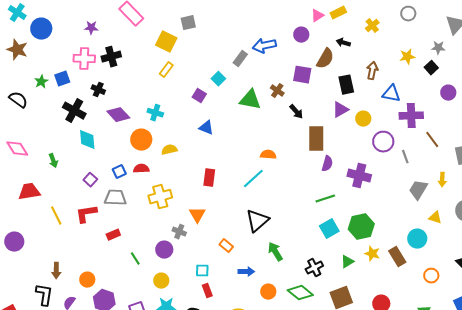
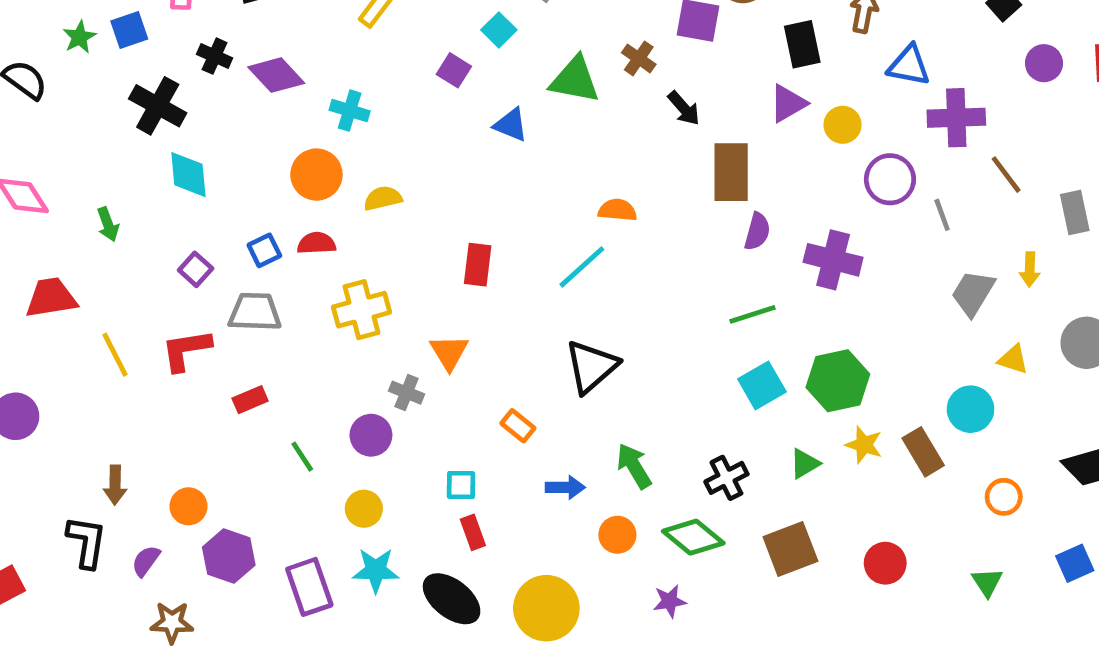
purple diamond: (118, 115) -> (276, 75), moved
blue triangle: (206, 128) -> (511, 125), moved
green arrow: (275, 252) -> (634, 466), moved

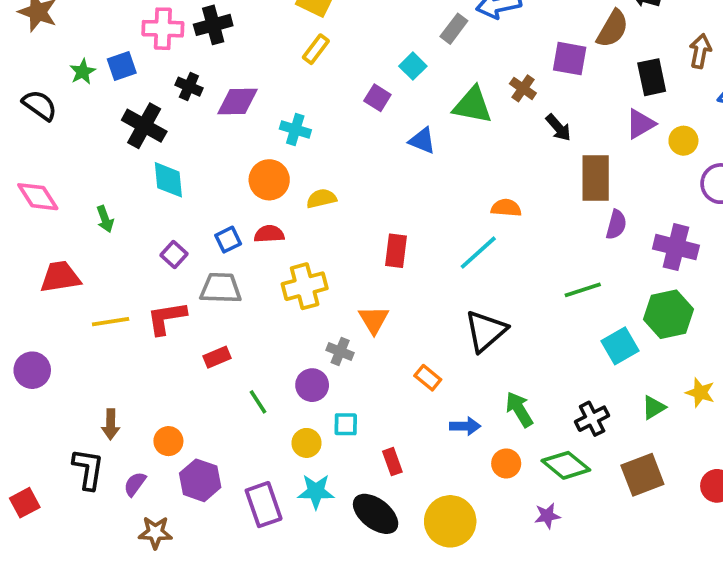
purple diamond: (276, 75) -> (237, 101), turned -48
green line: (752, 314) -> (583, 290), moved
yellow line: (115, 355) -> (111, 322), turned -72
green hexagon: (838, 381) -> (669, 314), moved
cyan square: (461, 485) -> (346, 424), moved

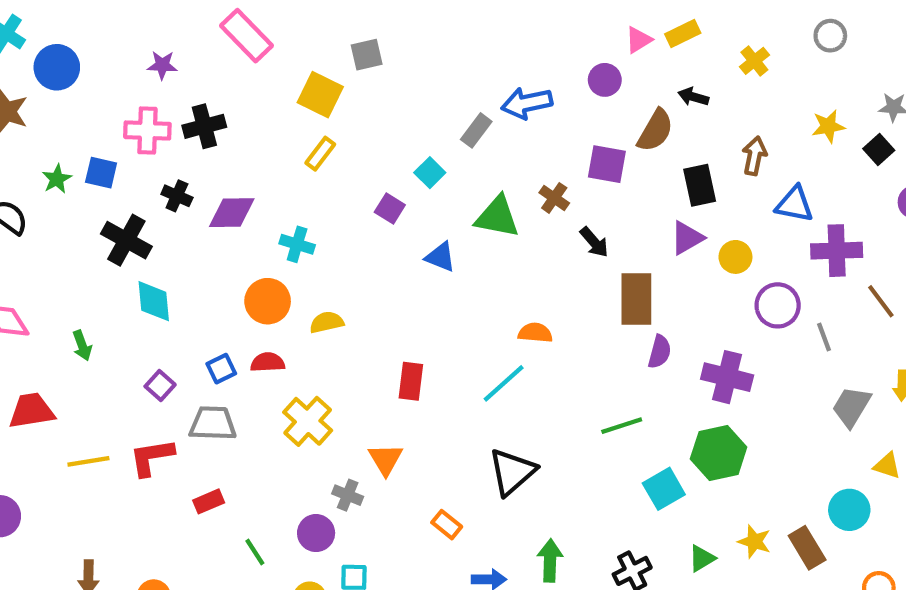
blue square: (122, 66) -> (101, 173), turned 32
yellow cross: (305, 286) -> (308, 421), turned -33
green arrow: (519, 409) -> (550, 560), turned 33

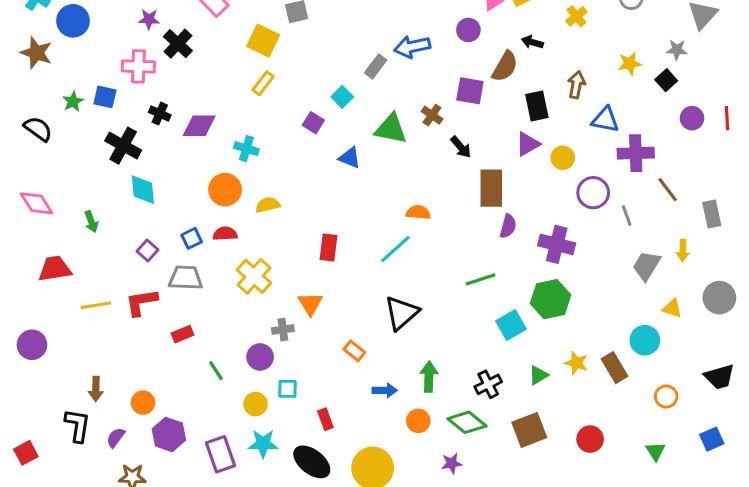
black cross: (204, 126) -> (178, 44), moved, turned -32
gray cross: (348, 495) -> (283, 330), turned -30

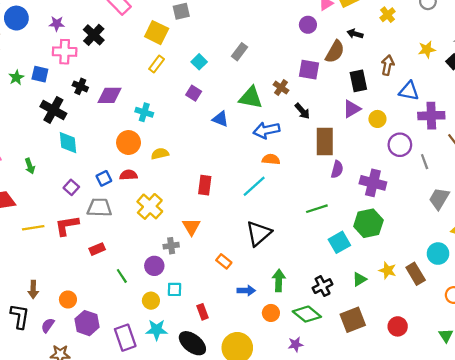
purple star: (149, 19) -> (57, 24), moved
blue arrow: (412, 47) -> (266, 130), moved
cyan square: (342, 97) -> (199, 62), moved

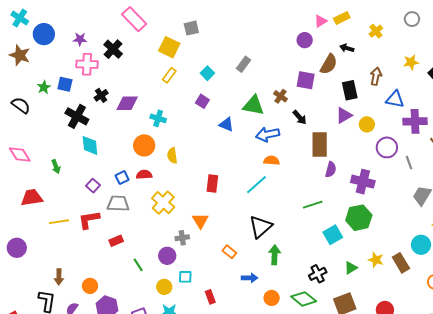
black cross: (80, 86) -> (101, 95), turned 32
yellow semicircle: (160, 154) -> (172, 155), turned -84
green arrow: (279, 280) -> (275, 255), moved

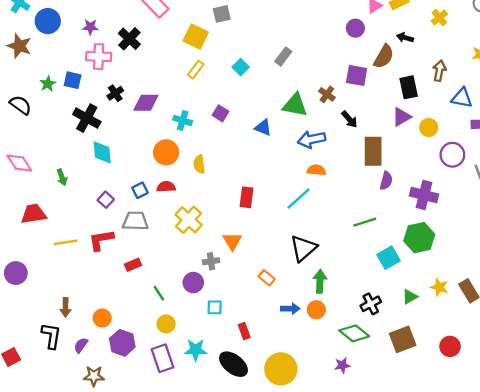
purple square: (202, 101) -> (220, 113), moved
yellow circle: (164, 287) -> (166, 324), moved
orange circle: (272, 298) -> (316, 310), moved

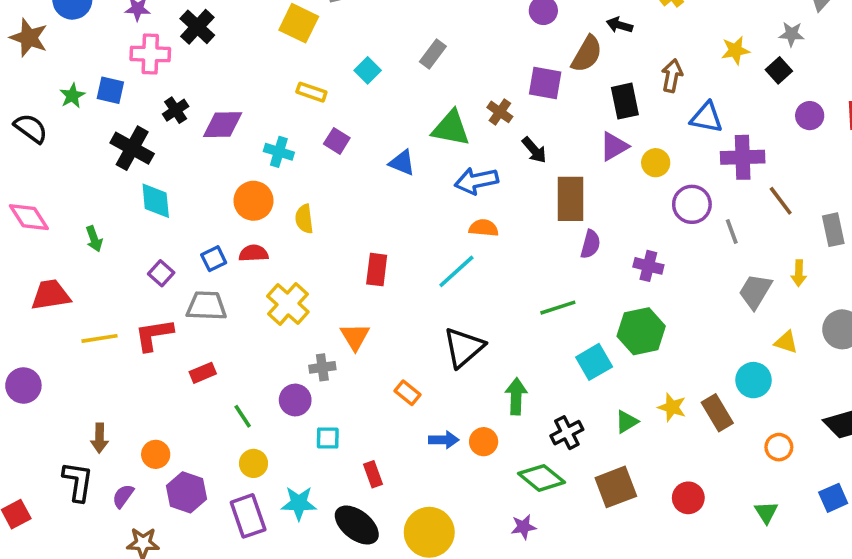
yellow rectangle: (196, 70) -> (311, 92), moved, turned 72
purple cross: (424, 195) -> (648, 266), size x0.7
green arrow: (320, 281) -> (516, 396), moved

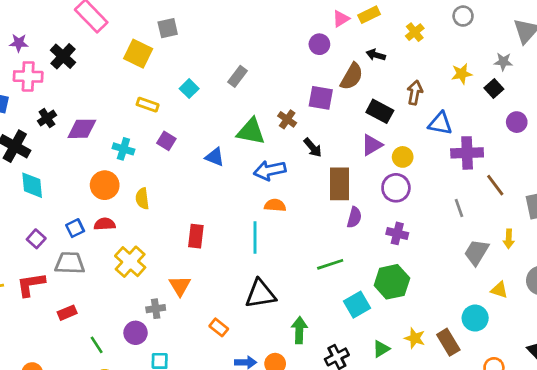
black rectangle: (625, 101) -> (380, 111), turned -50
purple circle: (692, 204) -> (396, 188), moved
cyan line: (456, 271) -> (255, 237), turned -48
black triangle: (464, 347) -> (260, 294), turned 32

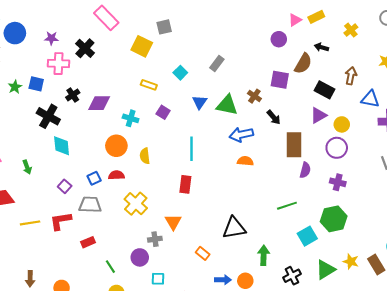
blue triangle: (215, 157) -> (200, 102), moved, turned 42
cyan line: (255, 237) -> (192, 149), moved
green triangle: (381, 349) -> (325, 270), size x1.5

